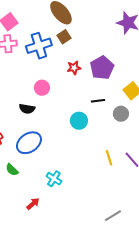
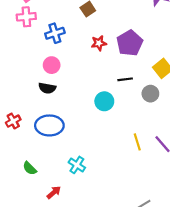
blue cross: (39, 46) -> (55, 33), moved, size x0.7
pink circle: (42, 88) -> (52, 65), moved
blue ellipse: (29, 143) -> (49, 125), turned 35
green semicircle: (12, 170) -> (30, 168), moved

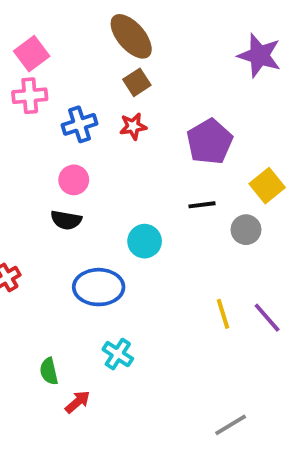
red star: (99, 43) -> (133, 126), moved
cyan circle: (104, 101) -> (145, 241), moved
blue ellipse: (49, 125) -> (99, 287), moved
green semicircle: (30, 168) -> (49, 371), moved, turned 32

